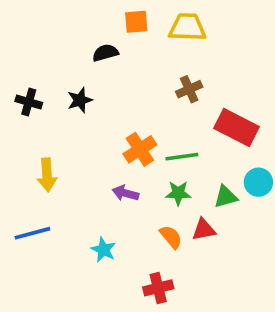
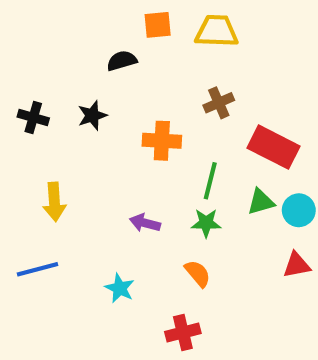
orange cross: (140, 149) -> (162, 141), moved, turned 36
green line: (182, 157) -> (210, 181), turned -68
green triangle: (226, 197) -> (261, 202), moved
red triangle: (204, 230) -> (297, 265), moved

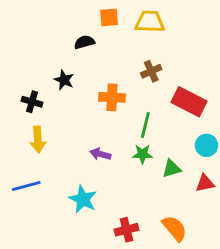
black star: (92, 115) -> (64, 80), turned -30
black cross: (33, 118) -> (32, 102), moved
green triangle: (261, 202) -> (172, 169), moved
orange semicircle: (198, 273) -> (174, 228), moved, size x1.4
cyan star: (120, 288) -> (83, 199), size x1.4

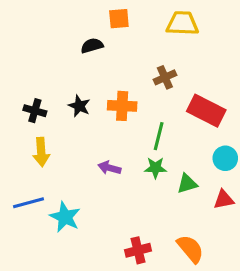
yellow trapezoid: (150, 22) -> (182, 23), moved
black star: (64, 80) -> (79, 106), moved
cyan star: (83, 199) -> (65, 217), moved

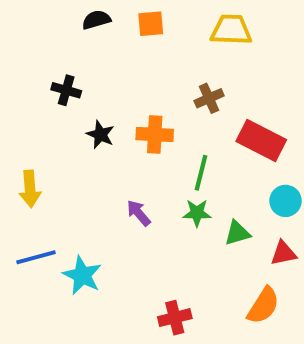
black semicircle: (92, 46) -> (96, 20), moved
black cross: (35, 111) -> (66, 90), moved
yellow arrow: (41, 152) -> (30, 189), moved
purple arrow: (109, 168) -> (139, 213), turned 35
orange semicircle: (190, 249) -> (263, 306), moved, turned 72

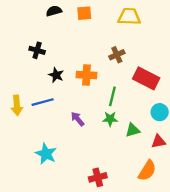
blue line: (36, 257) -> (43, 102), moved

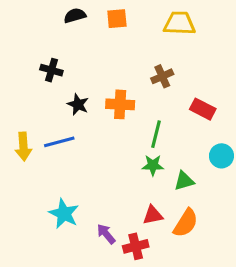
red rectangle: (146, 78) -> (203, 109), size x0.7
purple arrow: (78, 119) -> (106, 234), moved
red triangle: (158, 141) -> (153, 215), moved
orange semicircle: (147, 171) -> (186, 223), moved

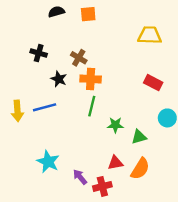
yellow trapezoid: (179, 23) -> (150, 35), moved
brown cross: (162, 76) -> (79, 58), moved, turned -35
green line: (156, 134) -> (92, 106), moved

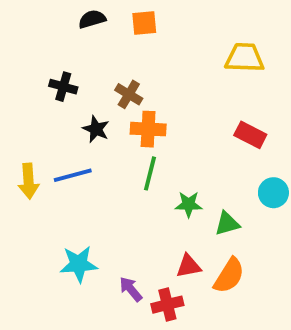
cyan star: (48, 162) -> (79, 264), turned -30

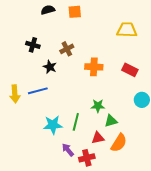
brown cross: (129, 94) -> (67, 49), turned 32
orange cross: (148, 129) -> (94, 67), moved
green line: (150, 173) -> (76, 122), moved
green triangle: (227, 224) -> (111, 121), moved
cyan star: (79, 264) -> (53, 125), moved

